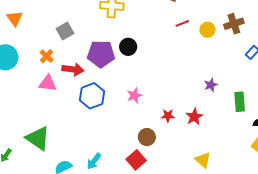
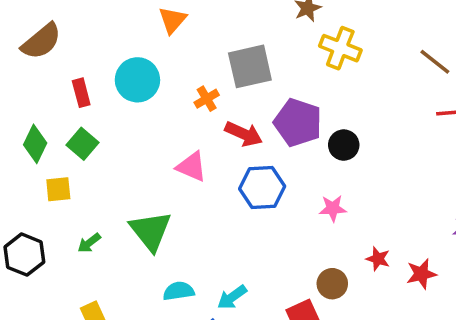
gray square: (65, 31) -> (250, 66), size x1.5
black circle: (128, 47) -> (344, 145), moved
pink triangle: (48, 83) -> (191, 167), moved

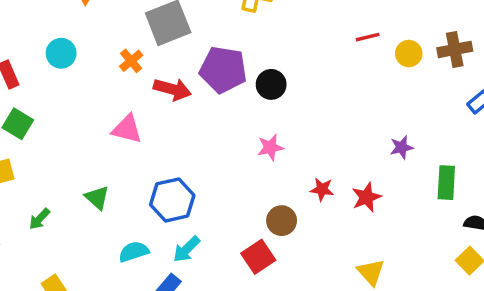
cyan circle: (137, 80) -> (61, 53), size x0.7
blue hexagon: (262, 187) -> (172, 200), moved
green triangle: (151, 231) -> (97, 198), size x0.6

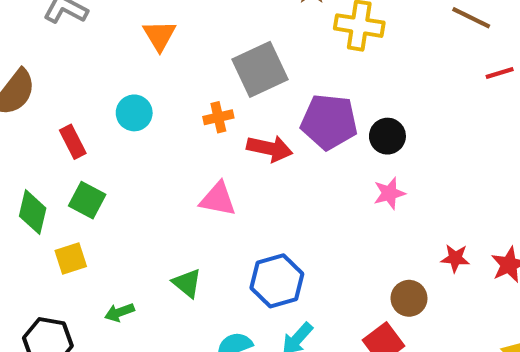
orange cross: (131, 61) -> (218, 117), turned 30
pink star: (270, 147) -> (389, 193), moved
green arrow: (40, 219) -> (119, 312), turned 30

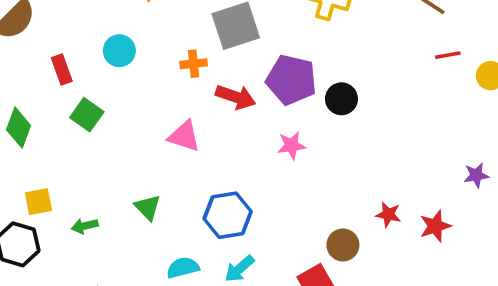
pink star: (389, 193) -> (292, 146), moved
green square: (87, 200) -> (87, 115), moved
yellow square: (71, 259) -> (38, 202), moved

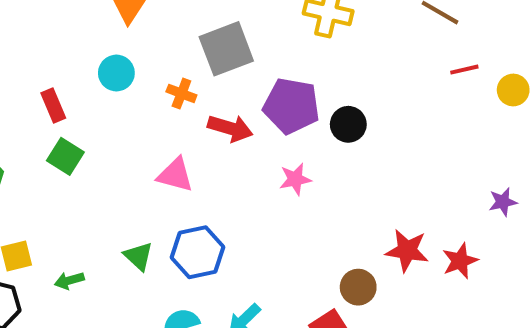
cyan circle: (119, 51) -> (116, 73), moved
orange cross: (194, 64) -> (181, 93), turned 30
red rectangle: (62, 70) -> (53, 105), moved
red star: (388, 214) -> (407, 251), size x1.5
blue hexagon: (228, 215) -> (197, 252), moved

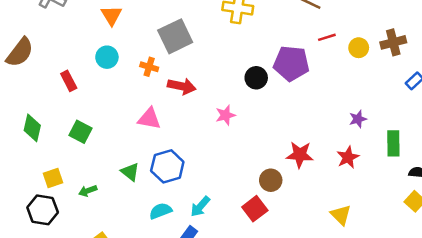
purple pentagon: (291, 106) -> (291, 63), moved
green square: (65, 156) -> (80, 132), moved
red star: (460, 261) -> (348, 157), moved

